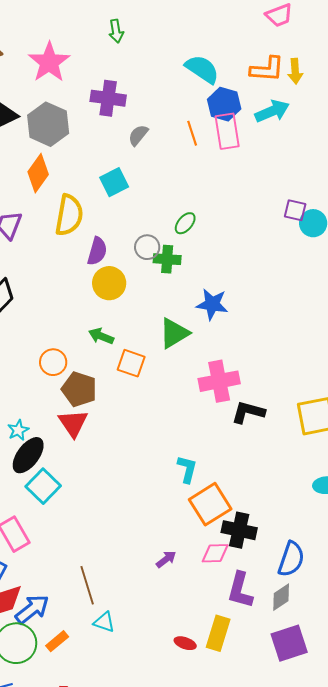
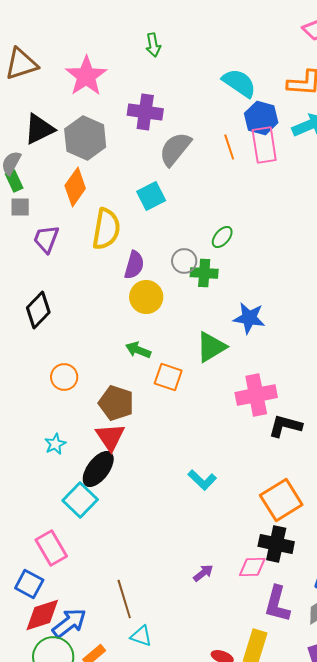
gray semicircle: (138, 135) -> (175, 149), size x1.6
orange circle: (53, 362) -> (64, 377), moved
black ellipse: (28, 455) -> (98, 469), moved
cyan L-shape: (187, 469) -> (202, 480), moved, turned 120
orange square: (210, 504) -> (281, 500), moved

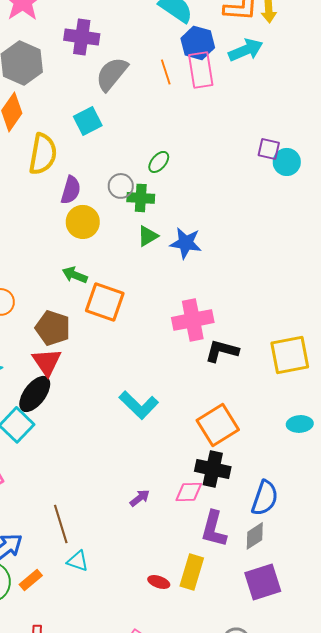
green triangle: (211, 347) -> (148, 236), moved, size x0.7
orange square: (168, 377) -> (105, 302), size x1.4
cyan L-shape: (202, 480) -> (139, 405), size x1.4

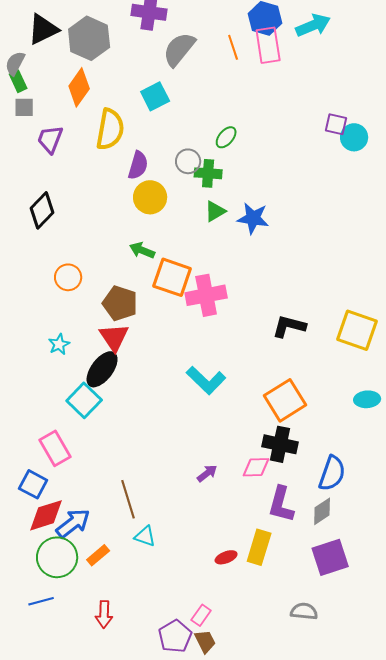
pink cross: (193, 320) -> (206, 295), moved
yellow square: (290, 355) -> (357, 330), turned 30
red ellipse: (159, 582) -> (226, 557), turned -40

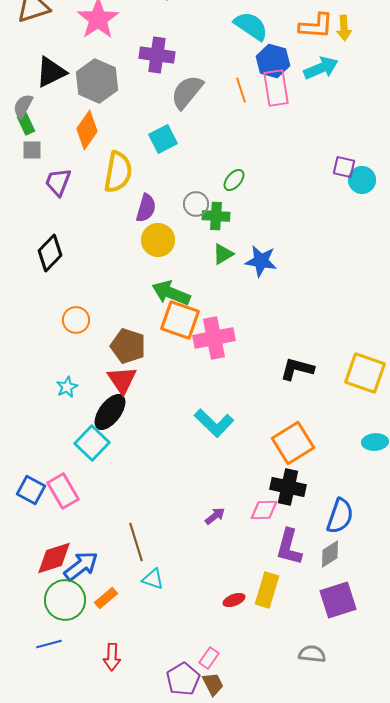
green arrow: (142, 250) -> (171, 293), moved, size x1.5
blue square: (33, 484) -> (31, 490), moved

